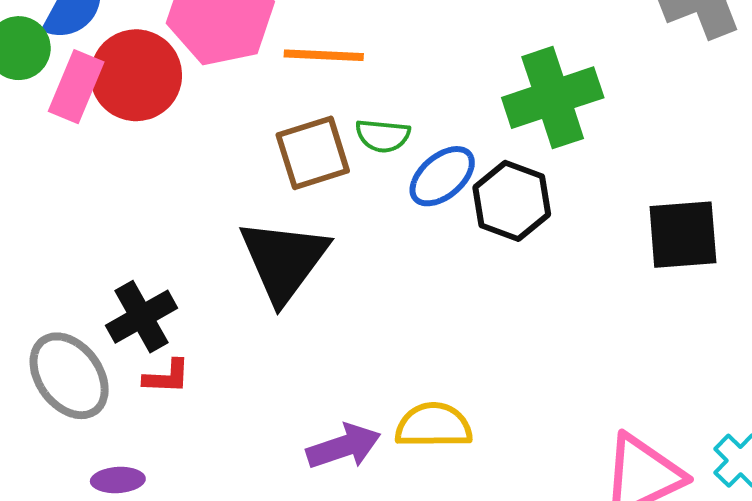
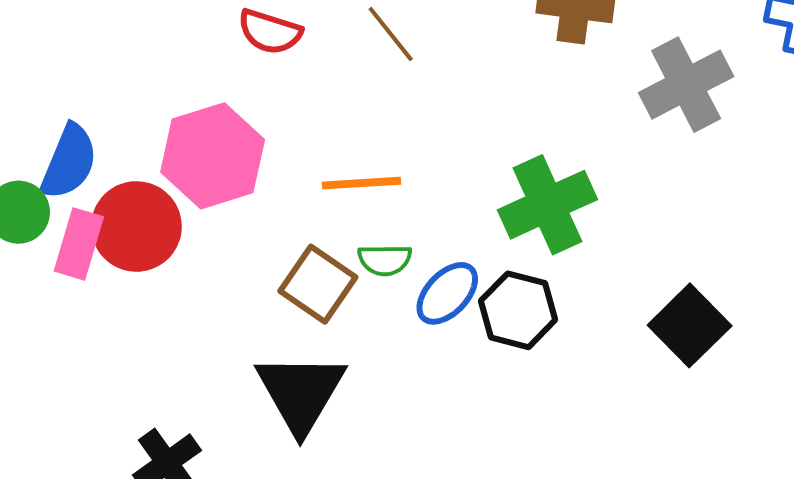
orange line: (324, 55) -> (362, 183), moved
brown square: (313, 153) -> (318, 284), turned -32
black square: (683, 235) -> (690, 325), turned -34

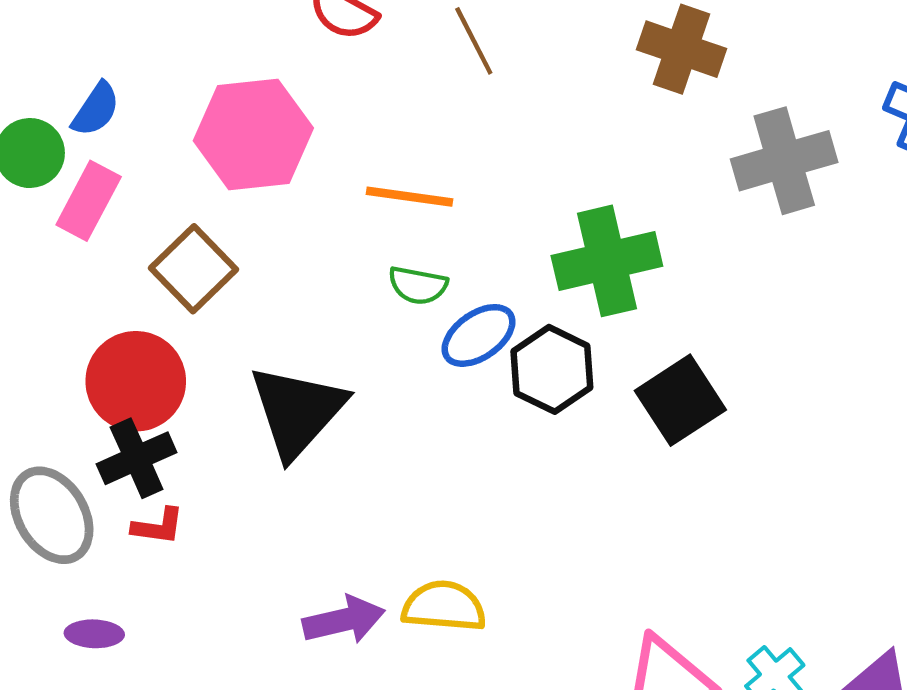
blue semicircle: (69, 162) -> (96, 109), size x0.7
red circle: (136, 226) -> (136, 381), moved
brown square: (318, 284) -> (193, 269), moved
black square: (690, 325) -> (680, 400), moved

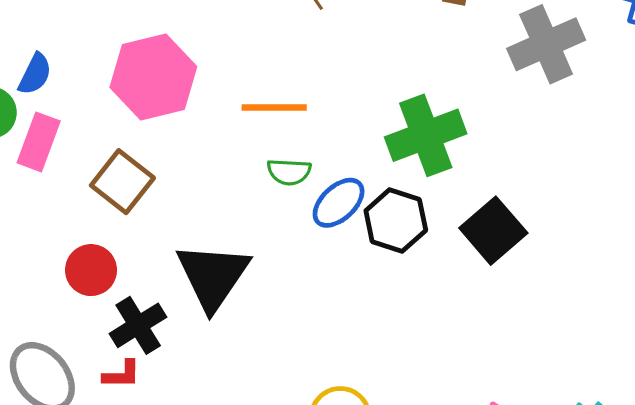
red circle: (136, 381) -> (91, 270), size x0.7
black cross: (137, 458) -> (138, 325), moved

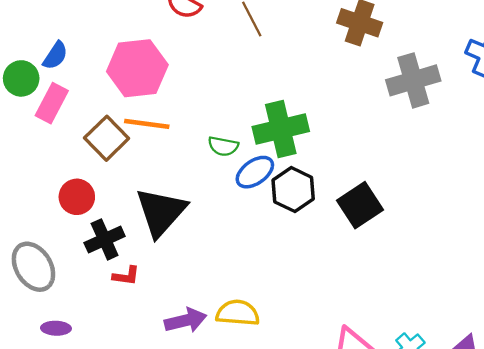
orange line: (274, 107) -> (147, 124), moved
green cross: (426, 135) -> (281, 129), moved
red L-shape: (122, 374) -> (126, 276), moved

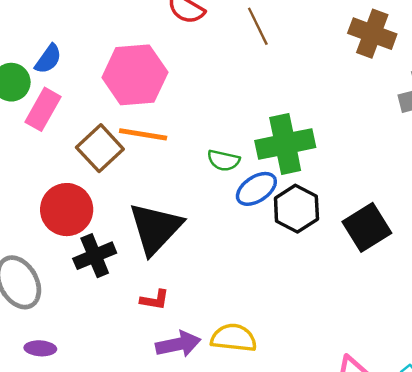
red circle: (77, 197) -> (67, 210), size x1.4
red L-shape: (126, 276) -> (155, 300), moved

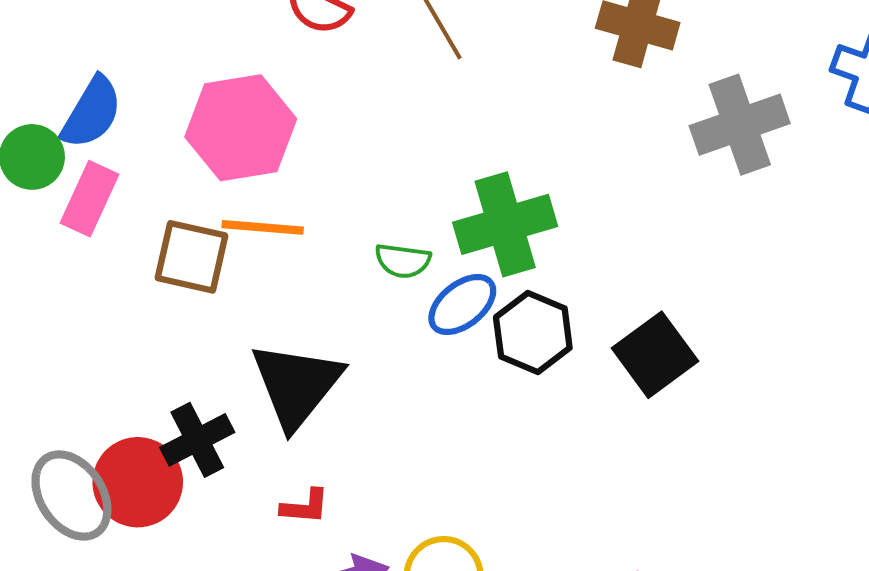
blue semicircle: (48, 59) -> (92, 113), size x1.4
brown square: (100, 148) -> (192, 257), turned -30
red circle: (67, 210) -> (138, 482), moved

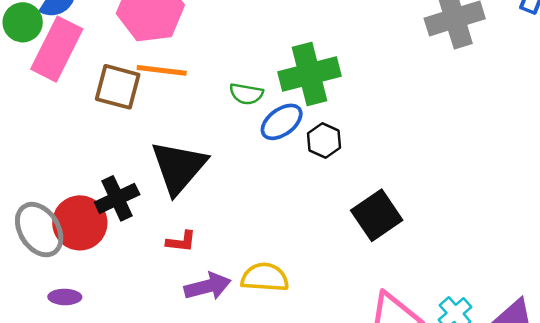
pink rectangle: (90, 199) -> (57, 49), size x1.4
black hexagon: (533, 332) -> (324, 141), size x0.7
black square: (655, 355) -> (377, 215), moved

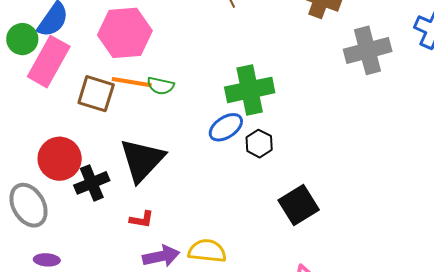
green semicircle: (246, 94) -> (161, 86), moved
red circle: (80, 223) -> (60, 159), moved

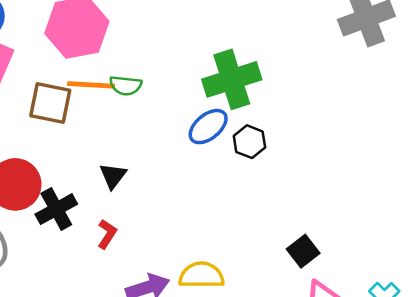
black triangle: (142, 160) -> (113, 176), size x0.5
black square: (299, 205) -> (303, 251), moved, size x0.7
red L-shape: (142, 219) -> (107, 234), moved, turned -60

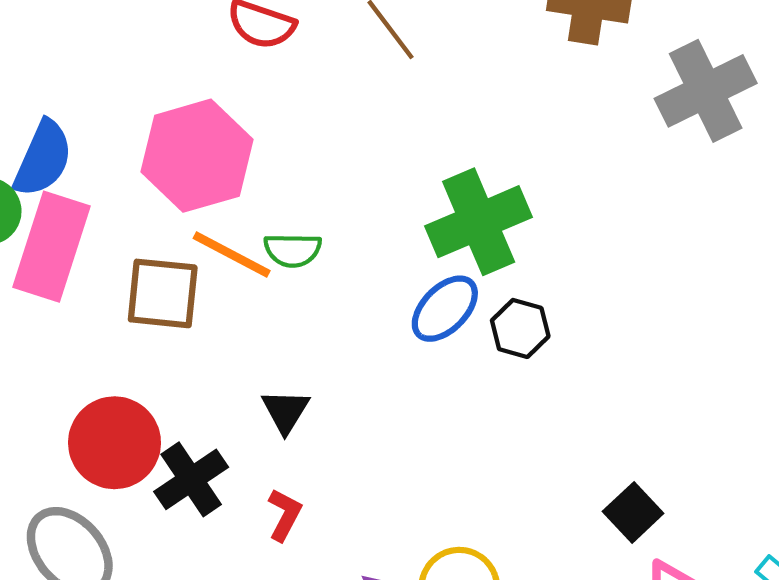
orange line: (91, 85) -> (232, 255), turned 30

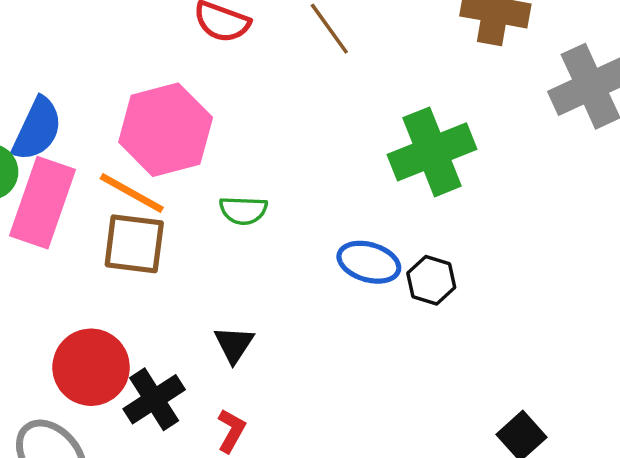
green cross: (479, 222) -> (432, 152), moved
orange line: (232, 255) -> (132, 193), moved
blue ellipse: (445, 309) -> (369, 262), turned 60

